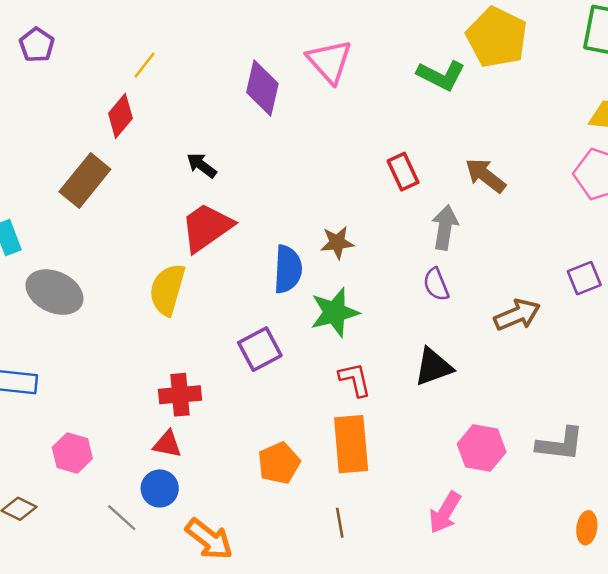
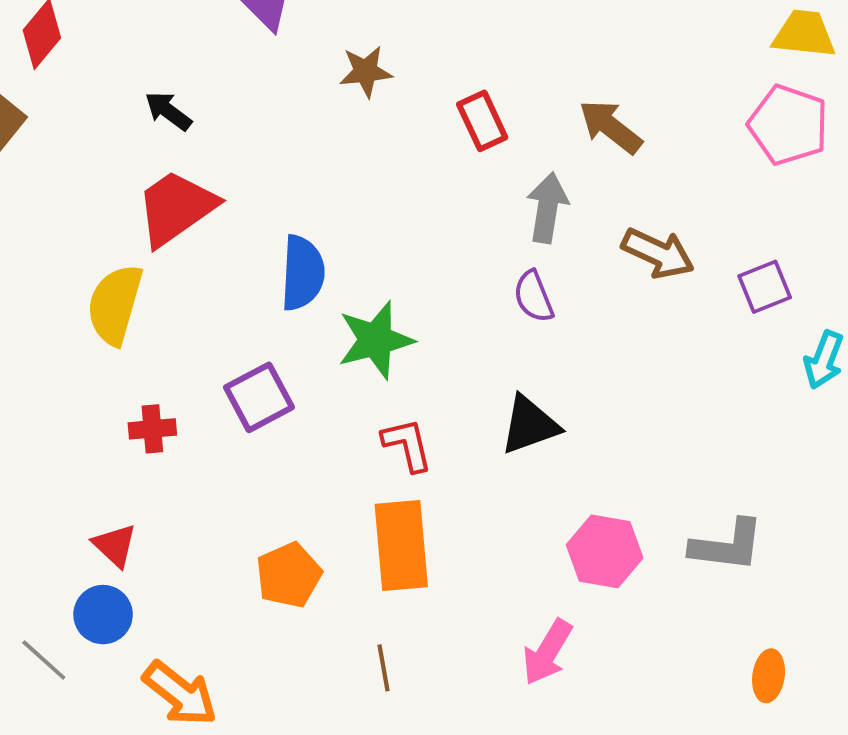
brown star: (337, 243) -> (366, 71), moved
brown arrow: (517, 315) -> (658, 253), moved, turned 48
red cross: (180, 395) -> (152, 429), moved, size x0.7
red triangle: (167, 444) -> (115, 545), turned 32

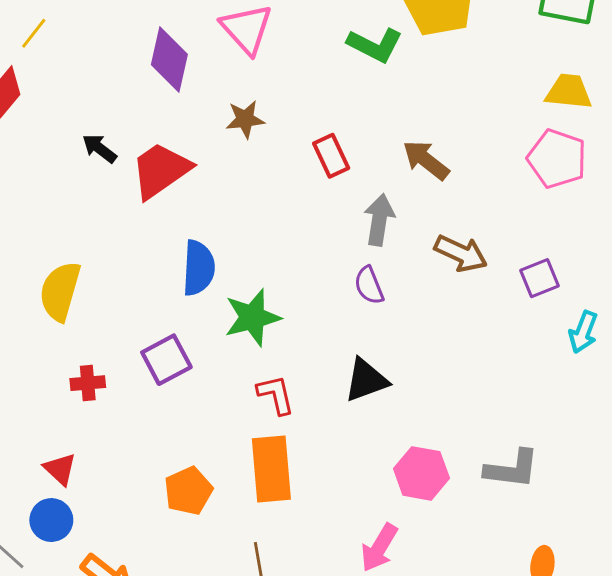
red trapezoid: (176, 208) -> (161, 170), moved

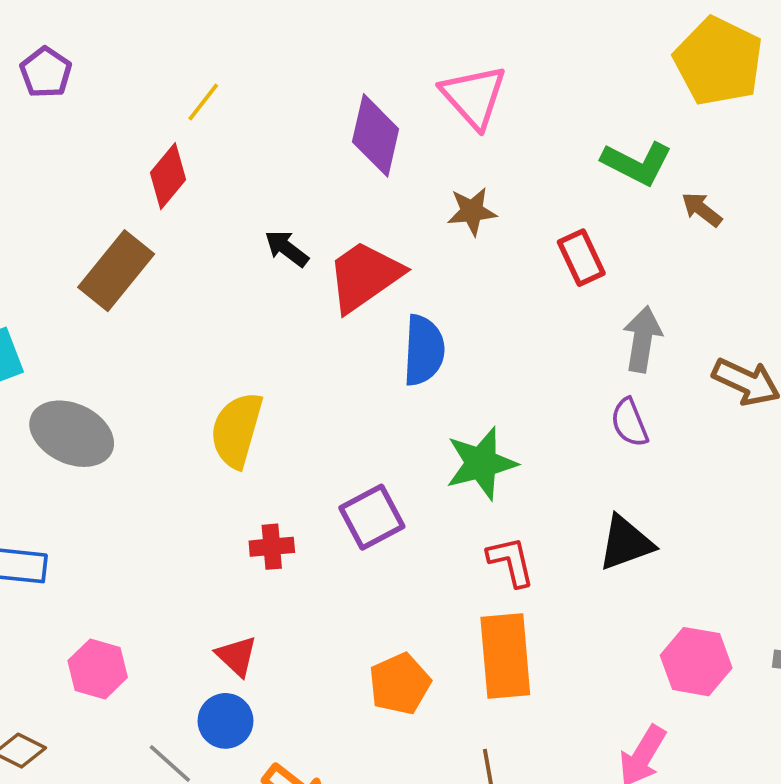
green L-shape: (375, 45) -> (637, 163), moved
brown arrow: (426, 160) -> (702, 209), moved, size x0.7
blue semicircle: (199, 268) -> (424, 350), moved

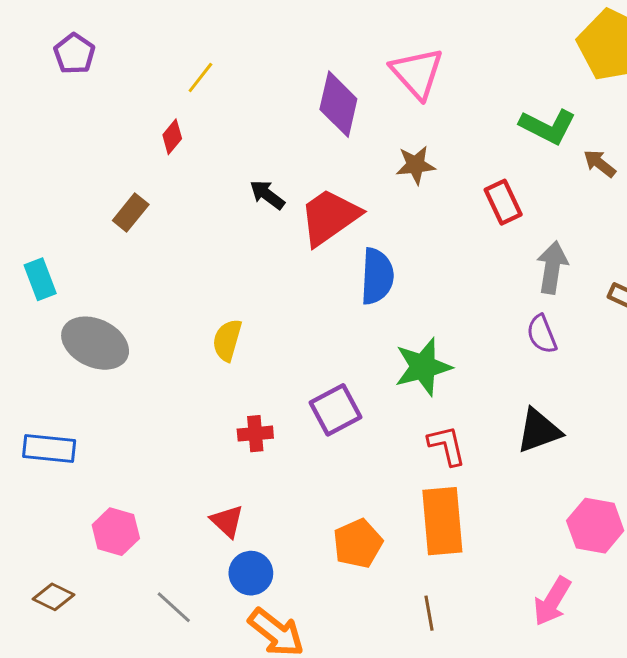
red diamond: (168, 176) -> (172, 137), size x0.7
brown rectangle: (116, 271) -> (131, 213), size x0.6
yellow semicircle: (237, 430) -> (227, 340), size x0.7
blue circle: (225, 721) -> (251, 573), moved

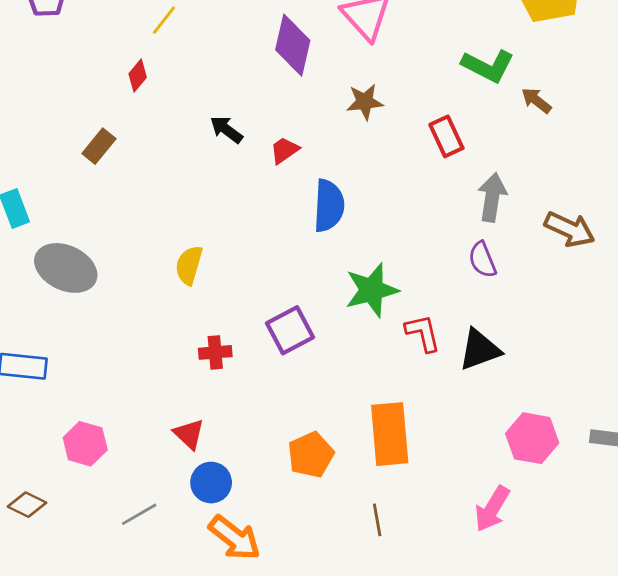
red trapezoid: (330, 217) -> (284, 150), size x0.5
red L-shape: (447, 445) -> (423, 333), moved
gray line: (174, 607) -> (139, 514), turned -72

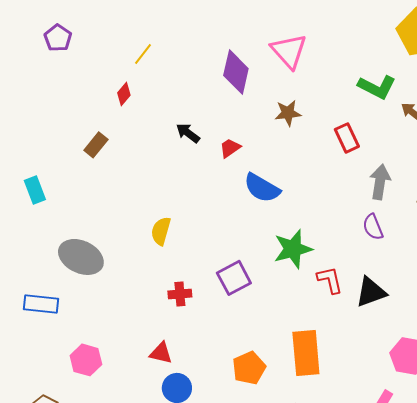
blue semicircle: (329, 206) -> (262, 188), turned 117
gray ellipse: (66, 268) -> (81, 257), moved
red triangle: (189, 434) -> (161, 353), turned -30

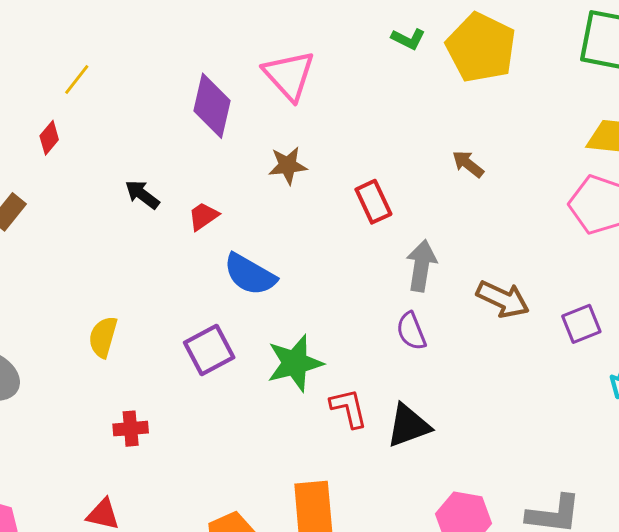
green L-shape: (377, 87) -> (408, 39), moved, size x0.6
purple square: (234, 278) -> (209, 350), moved

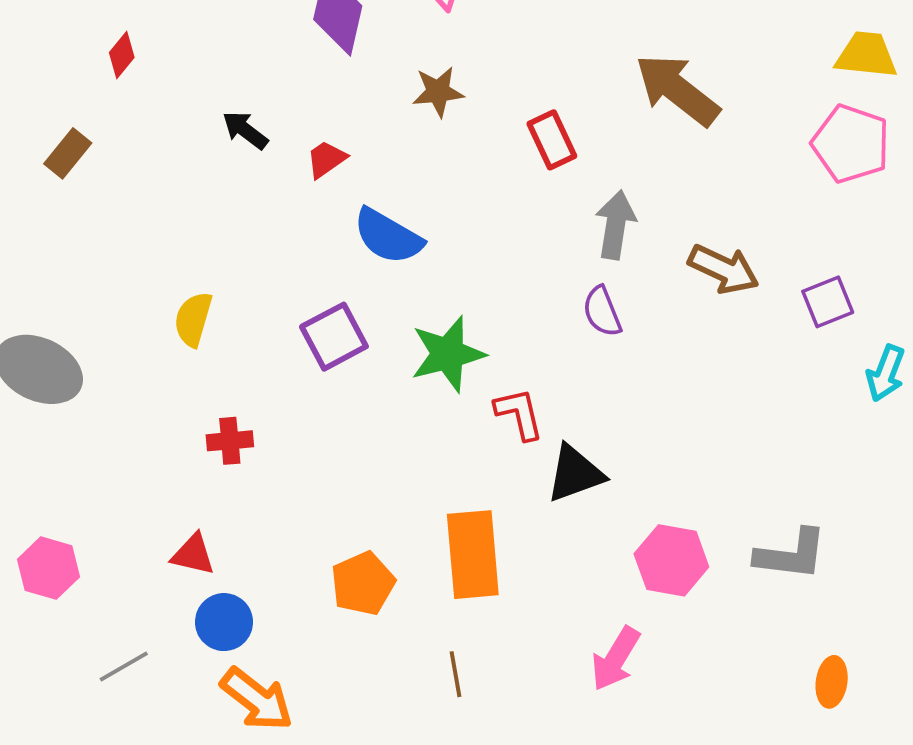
brown arrow: (468, 164) -> (677, 90), size x2.0
black triangle: (408, 426) -> (575, 474), moved

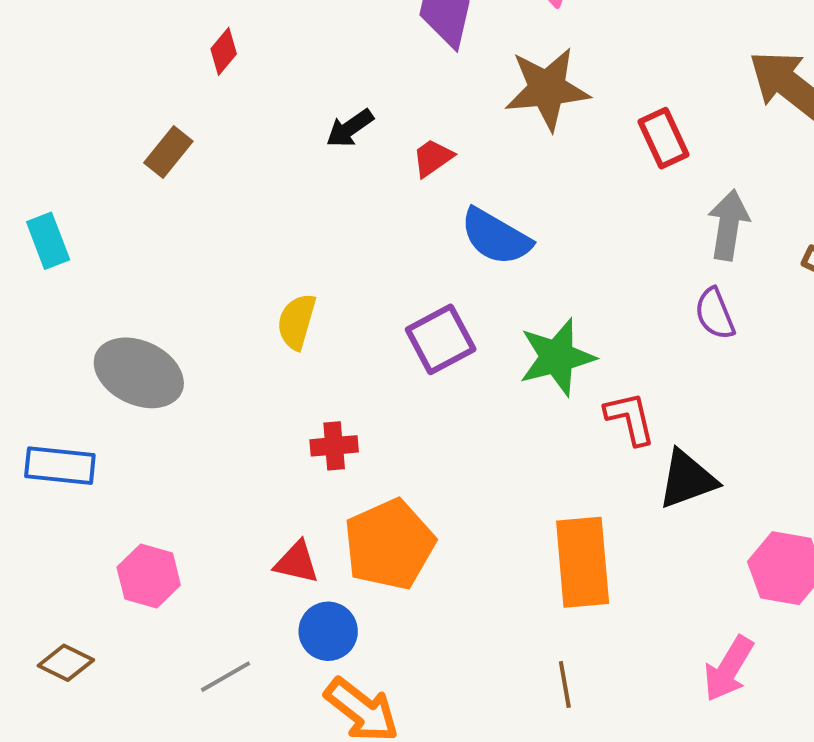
brown star: (438, 92) -> (547, 89), size x1.6
black arrow: (245, 130) -> (350, 128), turned -72
orange pentagon: (363, 583) -> (389, 544), moved, size x1.4

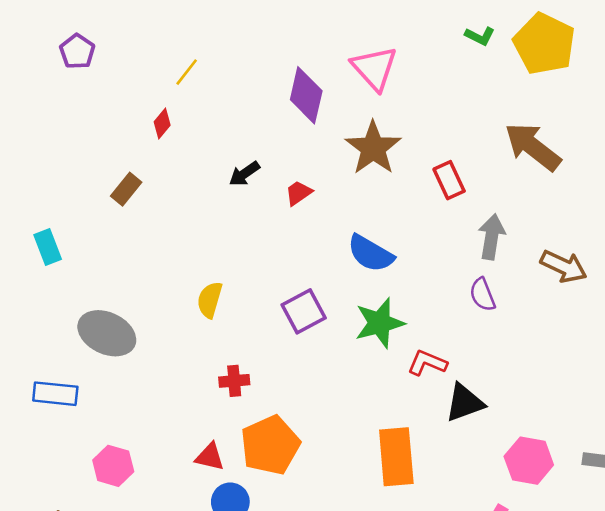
brown star: (547, 89) -> (373, 148), turned -30
blue semicircle: (496, 237) -> (371, 253), moved
red L-shape: (630, 418) -> (427, 363), turned -54

